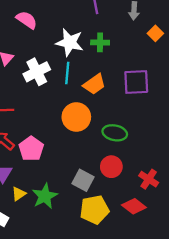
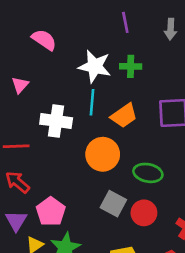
white cross: (37, 72) -> (56, 121), moved, turned 35
pink pentagon: (31, 149) -> (51, 212), moved
gray square: (83, 180) -> (113, 204), moved

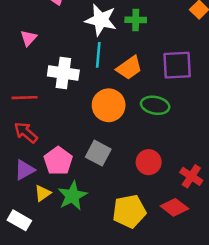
green ellipse: (148, 173) -> (155, 105), moved
gray square: (113, 204) -> (98, 153), moved
purple triangle: (16, 221) -> (25, 170), turned 30

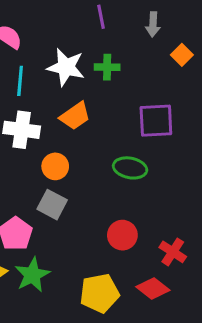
cyan line: (98, 55) -> (20, 81), moved
orange trapezoid: (129, 68) -> (75, 116), moved
orange circle: (109, 105) -> (55, 166), moved, size x0.7
gray square: (98, 153) -> (52, 205), moved

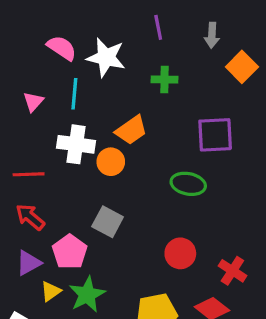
orange square: (182, 55) -> (242, 67), size x1.4
white star: (66, 67) -> (106, 57), moved
orange circle: (55, 166) -> (111, 162), moved

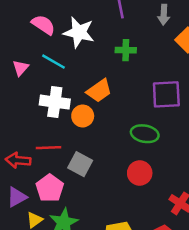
cyan line: (74, 94) -> (54, 62), turned -65
red line: (29, 174) -> (48, 148), moved
red arrow: (30, 217) -> (18, 160), turned -35
red circle: (180, 253) -> (140, 173), moved

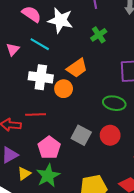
green cross: (126, 50) -> (99, 35), turned -35
gray square: (80, 164) -> (81, 135), moved
pink pentagon: (50, 188) -> (49, 148), moved

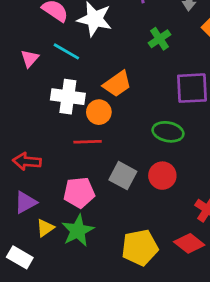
green cross: (99, 35) -> (160, 39), moved
red line: (36, 115) -> (88, 142), moved
pink pentagon: (49, 148) -> (79, 193), turned 30

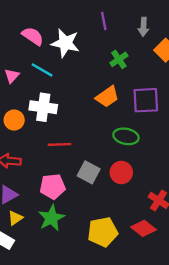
orange trapezoid: (117, 84) -> (107, 97), moved
orange circle: (99, 112) -> (14, 120), moved
yellow triangle: (45, 228) -> (15, 218), moved

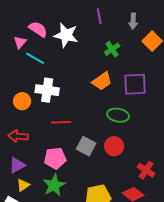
cyan line: (42, 70) -> (35, 58), moved
pink triangle: (12, 76) -> (20, 42), moved

